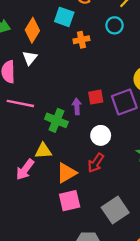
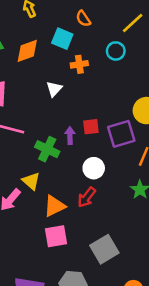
orange diamond: (32, 30) -> (27, 51), turned 35
white triangle: (30, 58) -> (54, 89), moved
yellow triangle: (43, 151) -> (31, 181), turned 42

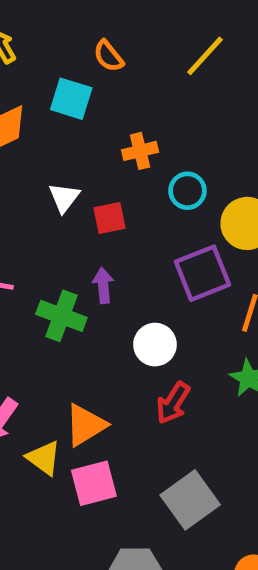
cyan circle: (116, 51) -> (187, 191), moved
orange cross: (79, 64) -> (140, 151), moved
red square: (91, 127) -> (110, 218), moved
yellow triangle: (31, 181) -> (44, 458), moved
red arrow: (87, 197) -> (173, 403), moved

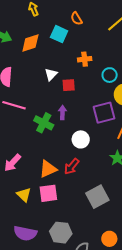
cyan circle: (187, 191) -> (110, 75), moved
red arrow: (173, 403) -> (72, 166), moved
yellow triangle: (44, 458) -> (24, 195), moved
gray square: (190, 500) -> (97, 197), moved

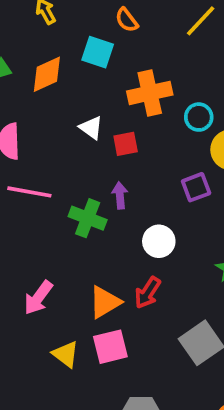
orange cross: (85, 59) -> (150, 93), size x1.6
white triangle: (51, 74) -> (91, 128), turned -32
purple square: (104, 113) -> (196, 187), size x0.7

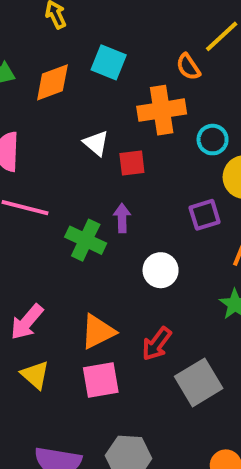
orange semicircle: (127, 20) -> (188, 67), moved
red arrow: (148, 293) -> (157, 344), moved
yellow triangle: (66, 354) -> (35, 375), moved

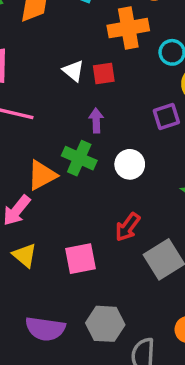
white triangle: (96, 143) -> (73, 71), moved
green cross: (86, 240) -> (79, 158), moved
orange triangle: (98, 332) -> (42, 175), moved

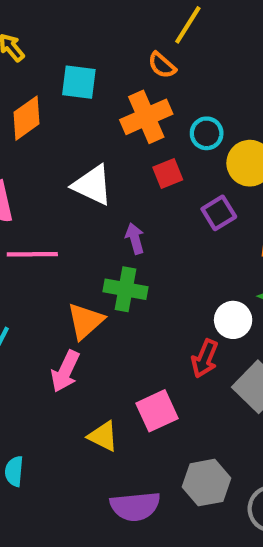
white triangle: (73, 71) -> (92, 185), size x1.5
red square: (104, 73) -> (168, 174), moved
white circle: (130, 164) -> (233, 320), moved
yellow triangle: (25, 255) -> (103, 436), moved

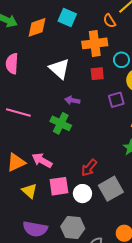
purple arrow: (135, 239) -> (72, 100), turned -80
pink line: (32, 254) -> (18, 112), moved
white circle: (233, 320) -> (82, 194), moved
orange triangle: (85, 321) -> (16, 162), moved
pink arrow: (65, 371) -> (42, 160), moved, turned 78

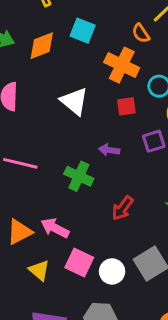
orange cross: (95, 43) -> (122, 65), turned 35
purple arrow: (72, 100) -> (109, 150), moved
red arrow: (89, 168) -> (123, 208), moved
pink square: (59, 186) -> (79, 262), turned 36

